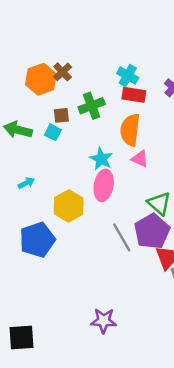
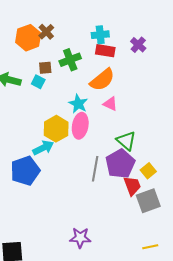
cyan cross: (128, 76) -> (100, 35), turned -36
orange semicircle: (130, 130) -> (102, 80), turned -136
cyan arrow: (26, 183) -> (43, 148), moved, size x1.5
yellow hexagon: (69, 206) -> (56, 129), moved
gray line: (122, 237) -> (95, 169), turned 40

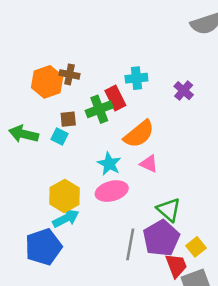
brown cross: (46, 32) -> (69, 74), turned -35
red rectangle: (105, 51) -> (115, 98), moved, turned 54
pink ellipse: (80, 126) -> (112, 191), turned 65
yellow hexagon: (56, 129) -> (65, 196), moved

